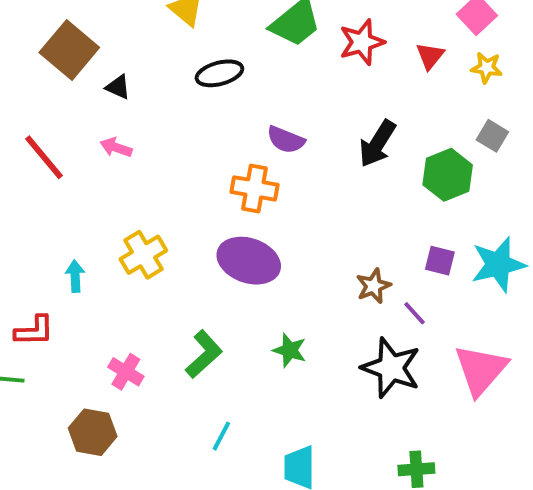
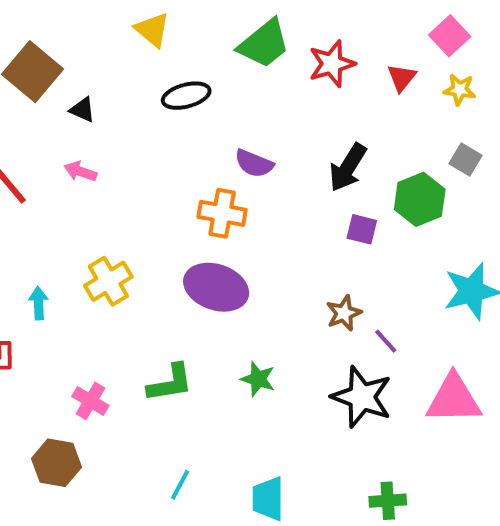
purple square: (440, 261) -> (362, 229), moved
green L-shape: (204, 354) -> (170, 383), turned 33
pink triangle: (481, 370) -> (454, 399), turned 48
cyan line: (221, 436) -> (180, 485), moved

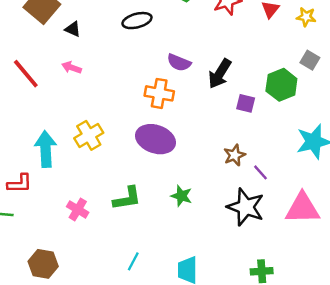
black arrow: (348, 167) -> (220, 74), moved
cyan arrow: (39, 303) -> (46, 149), size x1.8
brown hexagon: (56, 463) -> (43, 264), moved

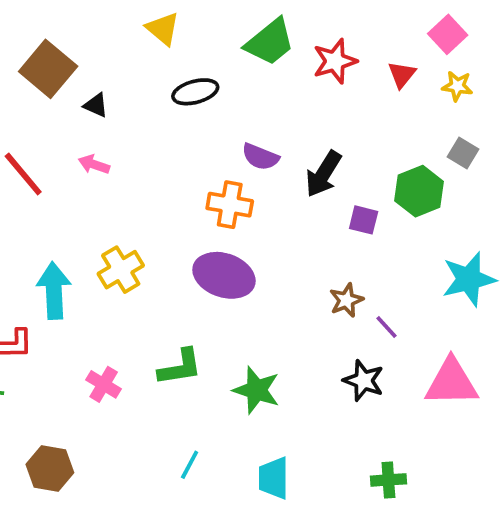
green star: (181, 196) -> (256, 390), moved, size x1.4
black star: (246, 207) -> (364, 381), size x0.7

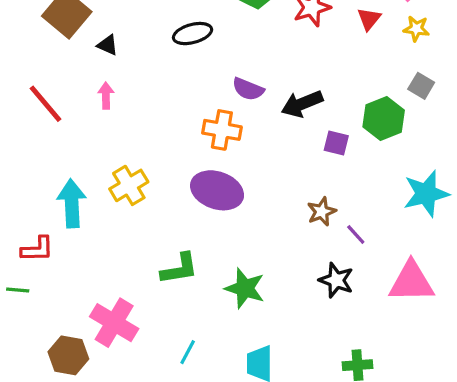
pink arrow: (94, 164) -> (106, 96), turned 70
black arrow: (323, 174) -> (302, 104), turned 36
pink cross: (104, 384) -> (114, 323), moved, size x1.6

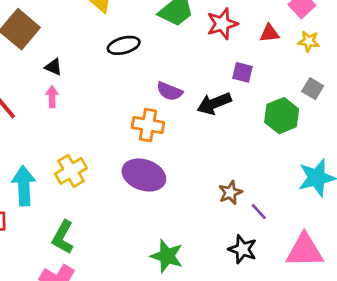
red triangle: (369, 19) -> (269, 33), turned 45
black triangle: (108, 45) -> (53, 67), moved
purple square: (336, 143) -> (242, 72), moved
green L-shape: (179, 269) -> (63, 237), moved, turned 128

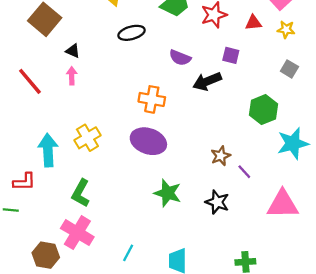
purple semicircle: (170, 91) -> (180, 58), moved
green hexagon: (282, 116) -> (263, 110), moved
black star: (242, 249) -> (217, 202), moved
green star: (167, 256) -> (168, 193), moved

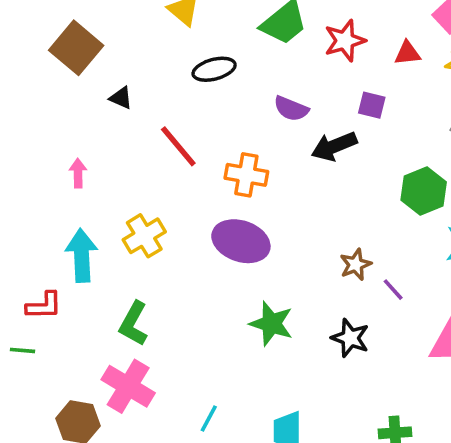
pink arrow: (72, 76) -> (78, 173), moved
red line: (30, 81) -> (178, 146), moved

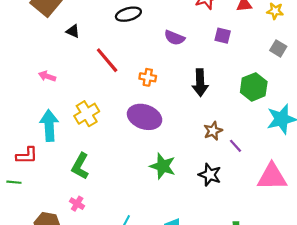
black arrow: (334, 146) -> (200, 83), moved, turned -70
pink arrow: (78, 173) -> (47, 76), turned -70
orange cross: (246, 175) -> (148, 77), size x0.7
pink cross: (128, 386) -> (77, 204), size x0.5

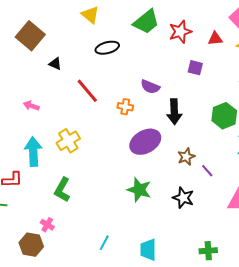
purple semicircle: (174, 38) -> (150, 87), moved
purple ellipse: (145, 117) -> (145, 142), moved, turned -48
pink cross: (77, 204) -> (47, 225), moved

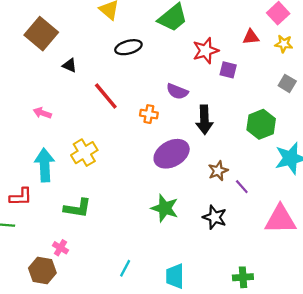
red star: (180, 32) -> (206, 51), moved
green L-shape: (62, 190) -> (77, 208), turned -110

